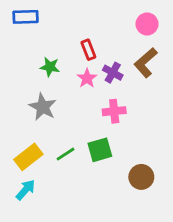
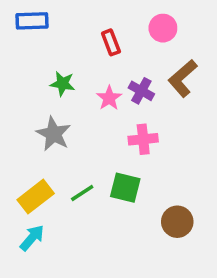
pink circle: (147, 24) -> (163, 28), moved
red rectangle: (88, 50) -> (111, 42), moved
green square: (100, 150) -> (125, 188), turned 30

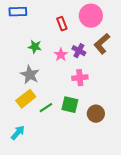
pink circle: (163, 28) -> (91, 16), size x1.5
yellow rectangle: (36, 197) -> (26, 99), moved
brown circle: (177, 222) -> (96, 114), moved

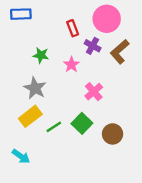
purple cross: (79, 51) -> (93, 46), moved
pink cross: (80, 78) -> (94, 92), turned -35
green square: (70, 105) -> (82, 123), turned 30
cyan arrow: (18, 133) -> (21, 156), turned 84

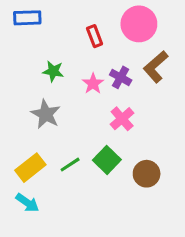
purple cross: (93, 46) -> (121, 77), moved
yellow rectangle: (30, 116) -> (30, 168), moved

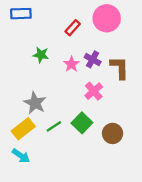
red rectangle: (95, 36) -> (73, 28), turned 63
brown L-shape: (156, 67) -> (120, 68), moved, turned 130
gray star: (46, 114) -> (35, 103), moved

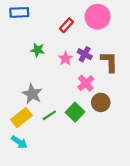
brown circle: (113, 133) -> (101, 102), moved

